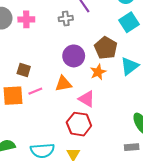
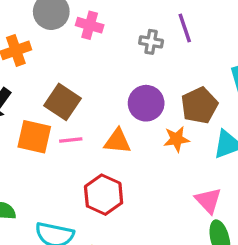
brown square: (24, 70) -> (62, 102), size x1.5
pink triangle: (87, 99) -> (208, 200), moved
red hexagon: (79, 124) -> (104, 195), moved

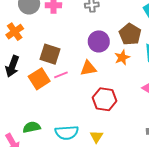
orange square: (34, 137) -> (39, 79), turned -30
red hexagon: (104, 195) -> (105, 99), moved

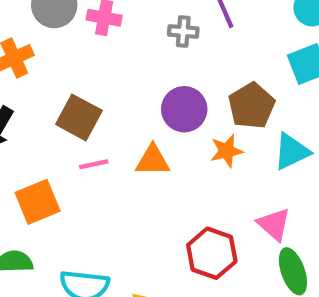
orange square: (39, 79) -> (38, 202), moved
red hexagon: (105, 99) -> (212, 253), moved

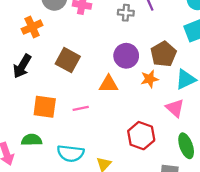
pink line: (94, 164) -> (81, 108), moved
orange square: (38, 202) -> (45, 107), turned 30
pink triangle: (274, 224) -> (175, 108), moved

